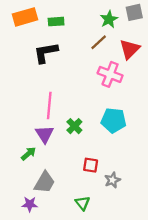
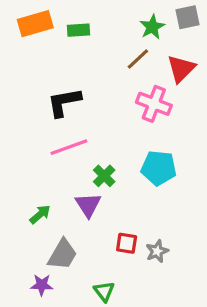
black L-shape: (46, 53) -> (64, 102), moved
pink line: (49, 105) -> (69, 147), turned 65
purple triangle: (45, 134) -> (88, 205), moved
red square: (91, 165) -> (127, 243), moved
green triangle: (83, 203) -> (104, 291), moved

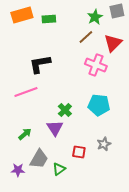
pink line: (69, 147) -> (26, 92), moved
gray star: (157, 251) -> (104, 144), moved
purple star: (42, 285) -> (18, 170), moved
green triangle: (104, 291) -> (59, 169), moved, turned 32

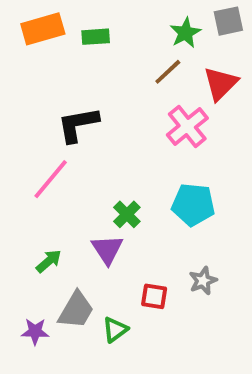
pink cross: (96, 65) -> (187, 126), turned 30
pink line: (26, 92) -> (51, 179), turned -30

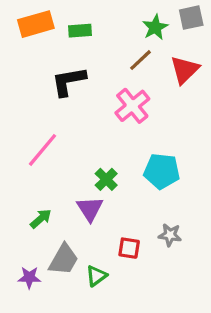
black L-shape: (78, 125) -> (69, 81), moved
pink cross: (187, 126) -> (132, 106), moved
gray star: (203, 281) -> (170, 235), turned 30

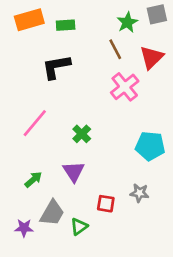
brown line: (141, 60) -> (115, 49), turned -75
pink cross: (132, 106) -> (125, 87), moved
cyan pentagon: (162, 171) -> (150, 146), moved
green cross: (106, 179) -> (82, 134), moved

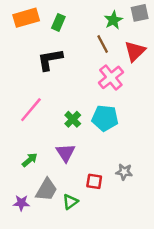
green rectangle: (66, 25) -> (58, 22), turned -63
cyan pentagon: (150, 146) -> (105, 118), moved

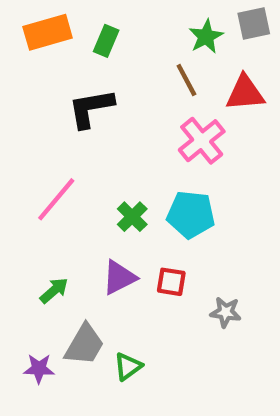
red triangle: (135, 51) -> (245, 93), turned 40
purple triangle: (66, 153) -> (119, 277), turned 36
red square: (94, 181) -> (171, 282), moved

